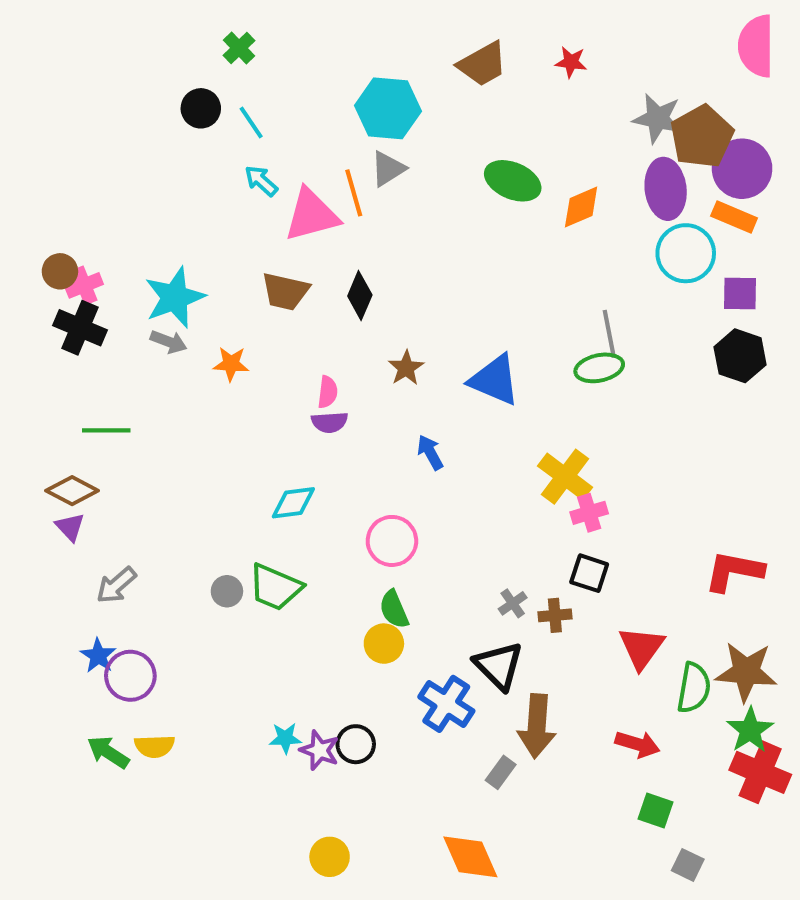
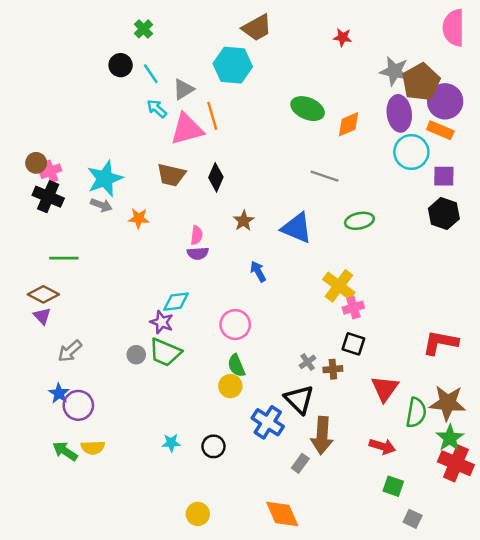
brown trapezoid: (482, 64) -> (257, 28), moved
gray triangle: (388, 169) -> (183, 89), moved
gray line: (609, 334) -> (324, 176), moved, turned -60
purple star: (320, 750) -> (162, 322), moved

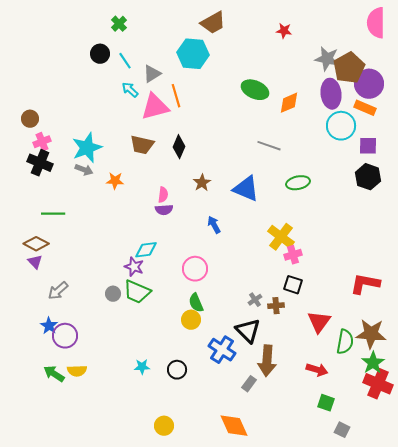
brown circle: (36, 163) -> (30, 119), moved

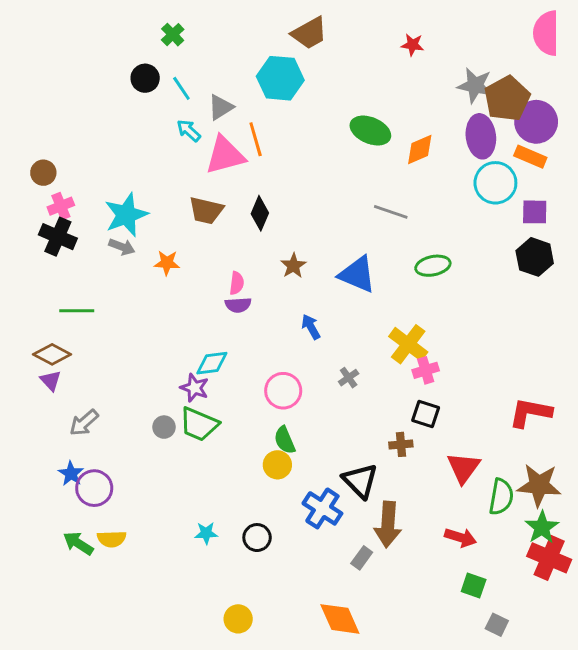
gray cross: (255, 300) -> (349, 378), moved

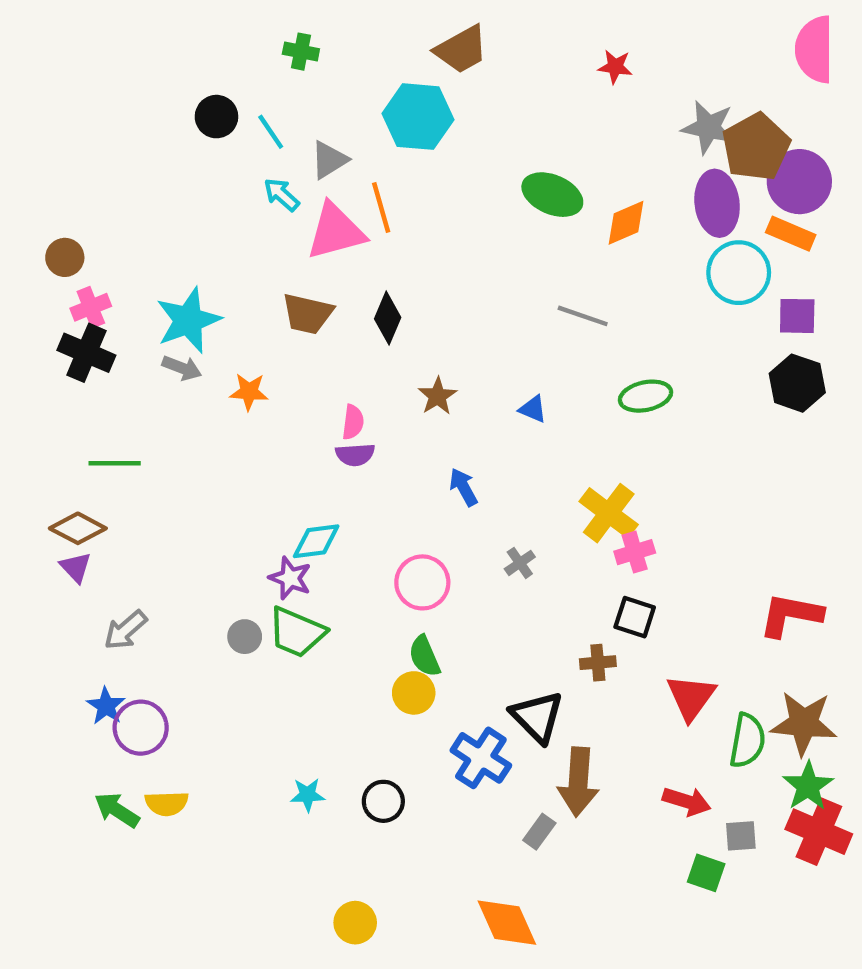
green cross: (173, 35) -> (301, 52), moved, turned -35
blue triangle: (357, 274) -> (533, 409), size x0.5
gray square: (497, 625) -> (741, 836), moved, turned -30

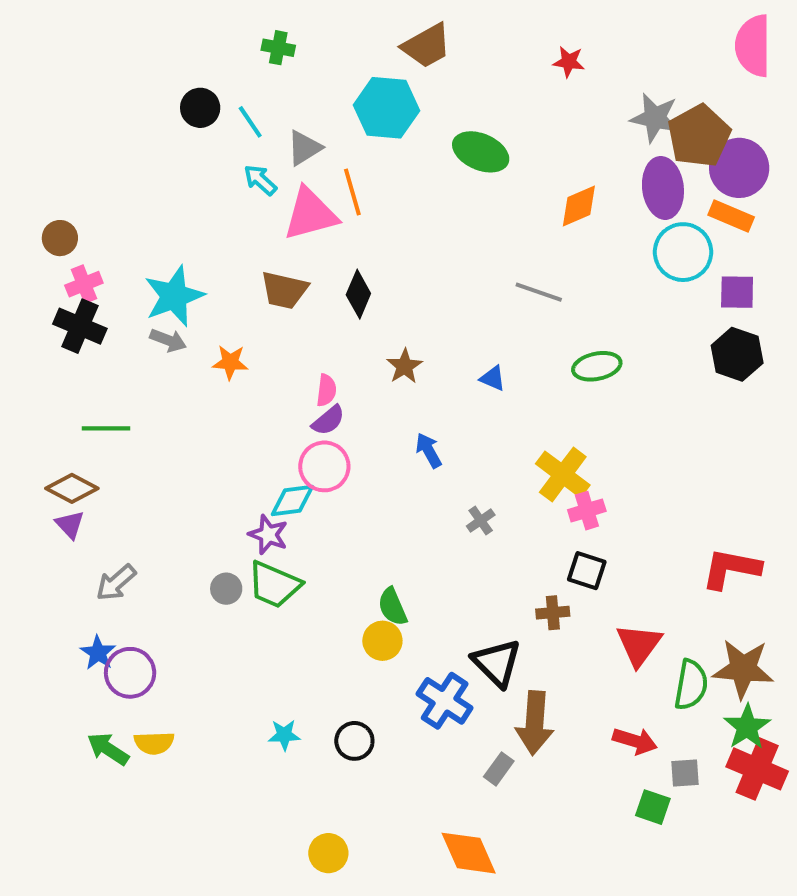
green ellipse: (552, 195) -> (481, 152), moved
purple semicircle: (355, 455) -> (328, 420), turned -36
pink circle: (422, 582) -> (324, 466), moved

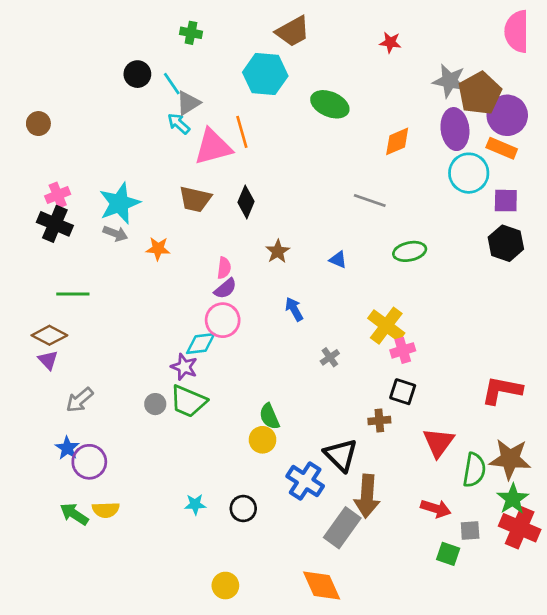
gray triangle: (304, 148) -> (188, 103), moved
brown circle: (60, 238) -> (38, 124), moved
gray rectangle: (499, 769) -> (342, 528), size x1.8

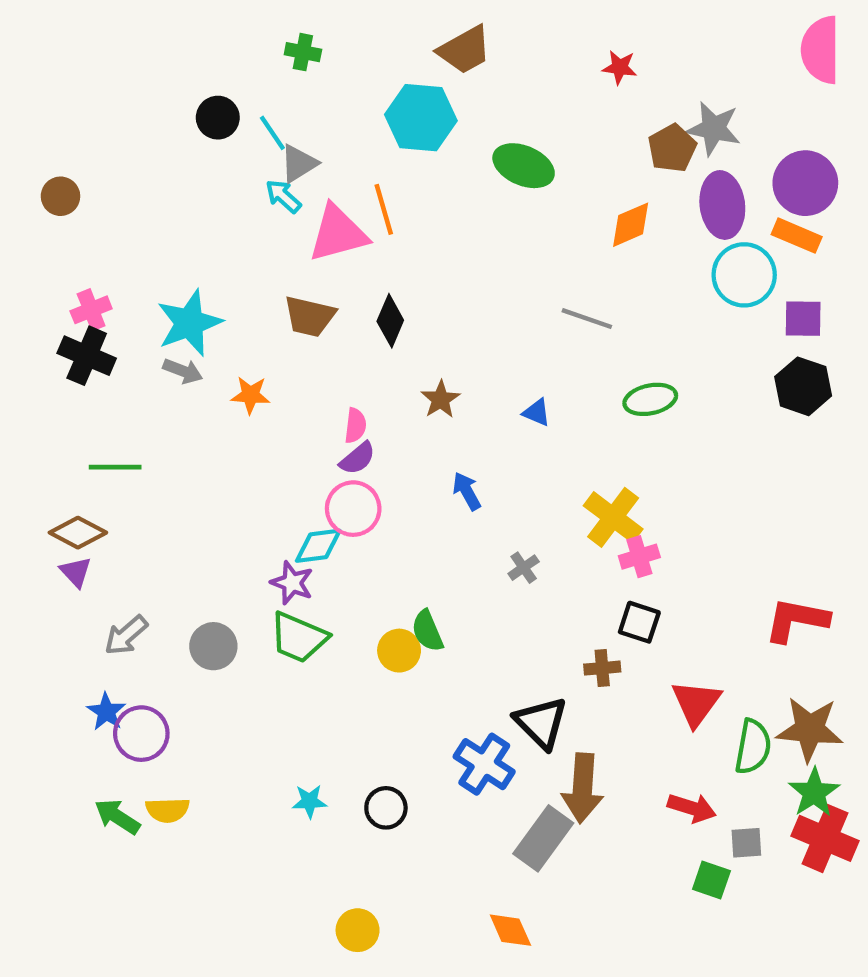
brown pentagon: (480, 93) -> (672, 148), moved, size x0.7
gray circle: (155, 404) -> (213, 646), moved, size x1.4
green semicircle: (269, 416) -> (427, 631), moved
yellow circle: (263, 440) -> (399, 651), moved
orange diamond: (322, 586) -> (510, 930), size x0.7

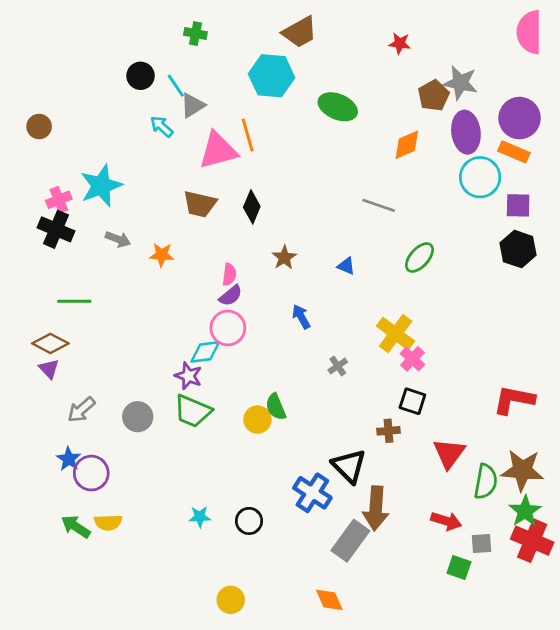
cyan arrow: (283, 196) -> (162, 127), moved
cyan star: (189, 323) -> (101, 186), moved
green ellipse: (650, 399) -> (419, 258), turned -36
pink cross: (639, 557) -> (412, 359), turned -30

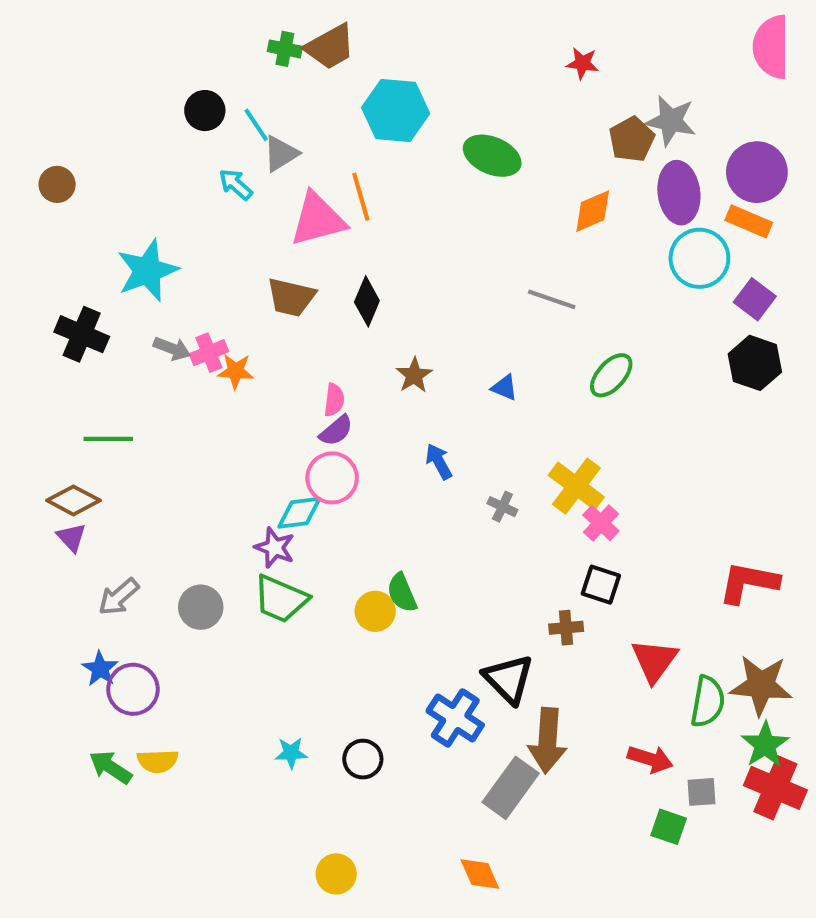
brown trapezoid: (300, 32) -> (330, 47), moved
pink cross: (59, 200) -> (209, 353), moved
purple square: (518, 205) -> (755, 299), turned 36
gray cross: (338, 366) -> (502, 507), moved, turned -30

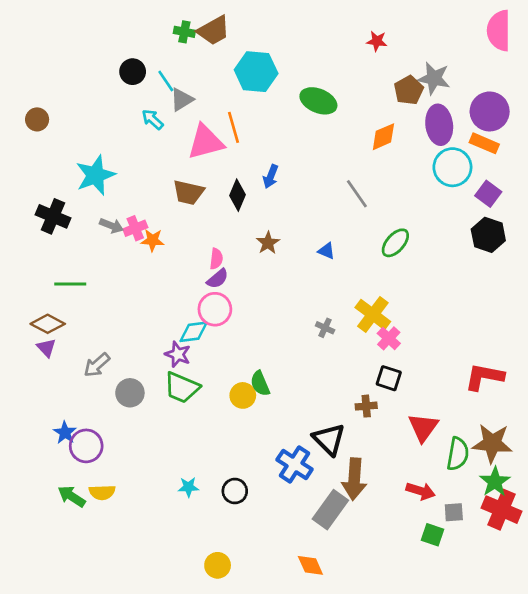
gray line: (552, 299) -> (357, 194), turned 36
blue arrow: (439, 461) -> (271, 176), moved, turned -130
gray arrow: (119, 597) -> (97, 365), moved

